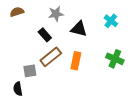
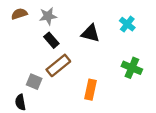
gray star: (56, 14) -> (48, 16), moved
orange rectangle: (76, 61) -> (90, 90), moved
gray square: (30, 71) -> (34, 82), turned 32

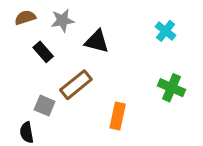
black triangle: (90, 33) -> (97, 41), moved
black rectangle: (51, 40) -> (43, 52), moved

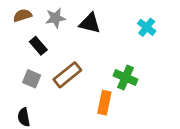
black triangle: (97, 41) -> (90, 23), moved
green cross: (171, 88) -> (125, 77), moved
gray square: (45, 106) -> (32, 79), moved

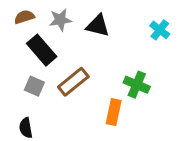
black rectangle: (38, 46) -> (42, 50), size x1.5

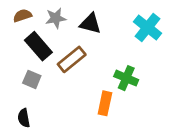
cyan cross: (160, 30) -> (148, 28), size x1.5
brown rectangle: (73, 82) -> (72, 59), moved

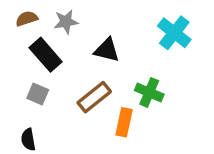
black triangle: (90, 24) -> (107, 50), moved
brown rectangle: (72, 59) -> (94, 97), moved

